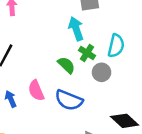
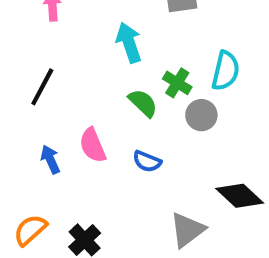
cyan arrow: (76, 29) -> (129, 43), moved
blue semicircle: (69, 100) -> (147, 161), size x0.6

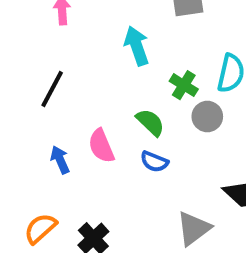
green semicircle: (143, 103) -> (150, 122), moved

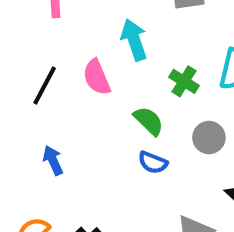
gray circle: (207, 117) -> (209, 138), moved
pink semicircle: (101, 146) -> (97, 77), moved

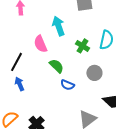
black line: (45, 86) -> (16, 62), moved
green semicircle: (149, 121) -> (56, 66), moved

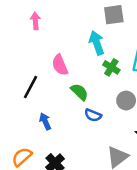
cyan arrow: (58, 26) -> (97, 43), moved
blue arrow: (19, 84) -> (45, 121), moved

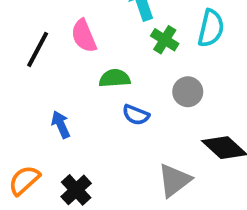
black line: (30, 87) -> (38, 49), moved
green semicircle: (79, 92) -> (115, 78), turned -48

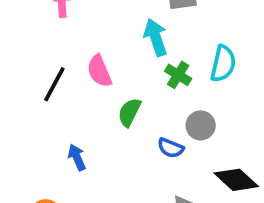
green semicircle: (115, 78) -> (129, 112), turned -60
blue semicircle: (136, 115) -> (171, 148), moved

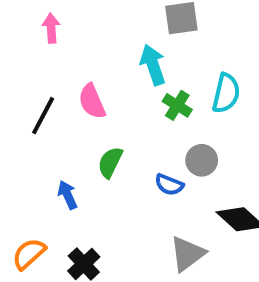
green semicircle: (129, 112) -> (110, 162), moved

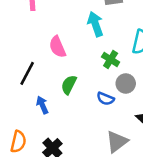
green cross: (177, 105) -> (111, 59), moved
black line: (43, 116) -> (27, 73), moved
orange semicircle: (29, 254) -> (18, 142), turned 145

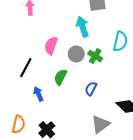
pink semicircle: (57, 47) -> (51, 46), turned 42
gray circle: (126, 83) -> (76, 54), moved
blue semicircle: (106, 99) -> (91, 89), turned 96

